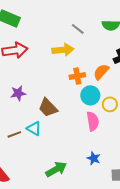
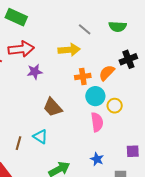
purple star: (18, 93) -> (35, 72), moved
cyan triangle: (34, 128) -> (40, 137), moved
brown line: (14, 134) -> (19, 143), moved, turned -56

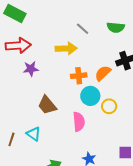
pink semicircle: (97, 122) -> (79, 122), moved

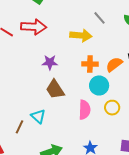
purple star: (31, 69) -> (50, 62), moved
yellow circle: (109, 106) -> (112, 108), moved
brown line: (11, 139) -> (20, 127), moved

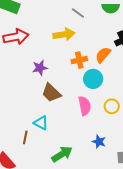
yellow circle: (112, 108) -> (112, 106), moved

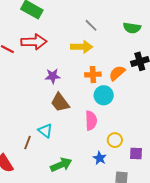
gray line: (78, 13) -> (91, 25), moved
yellow circle: (112, 106) -> (115, 140), moved

